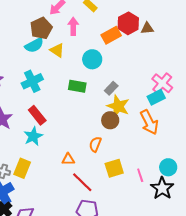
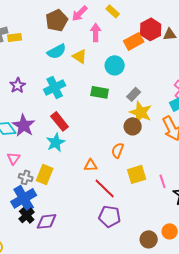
brown pentagon: (41, 28) -> (57, 20), moved

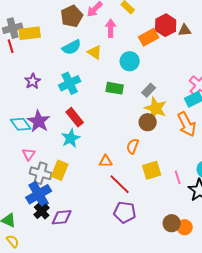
yellow rectangle: (15, 37) -> (30, 33), size x1.5
gray cross: (26, 177) -> (41, 173), size x1.5
brown circle: (149, 239) -> (172, 223), moved

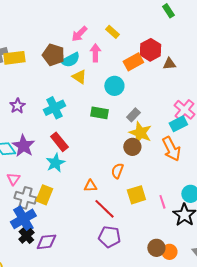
brown pentagon: (72, 16) -> (53, 55), moved, turned -30
brown triangle: (185, 30) -> (169, 64), moved
cyan semicircle: (72, 47) -> (70, 60), moved

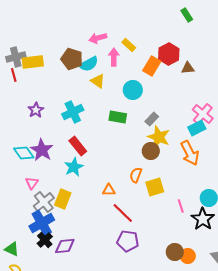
yellow rectangle: (112, 32) -> (129, 45), moved
pink arrow: (79, 34) -> (98, 38), turned 30
orange rectangle: (133, 62) -> (152, 66), turned -30
yellow square: (136, 195) -> (155, 187), moved
gray cross: (25, 198) -> (44, 202), turned 35

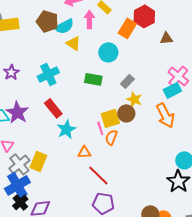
brown triangle: (188, 68) -> (166, 38), moved
yellow star: (159, 137) -> (134, 99), size x0.7
cyan star: (74, 167) -> (66, 129), moved
yellow square: (155, 187) -> (110, 118), moved
pink line: (181, 206) -> (100, 128), moved

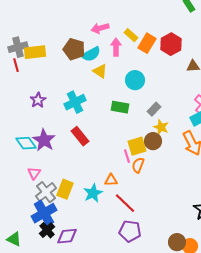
orange rectangle: (127, 28) -> (147, 43), moved
cyan star: (66, 129) -> (93, 193), moved

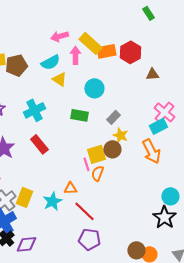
yellow rectangle: (131, 35) -> (90, 43), size x1.6
orange rectangle: (147, 43) -> (106, 51), turned 48
brown pentagon: (74, 49) -> (16, 65), moved, turned -30

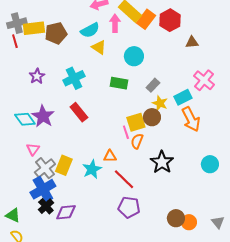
orange rectangle: (106, 51) -> (146, 19), turned -42
cyan rectangle: (158, 126) -> (183, 97), moved
black star: (164, 217) -> (162, 162), moved

